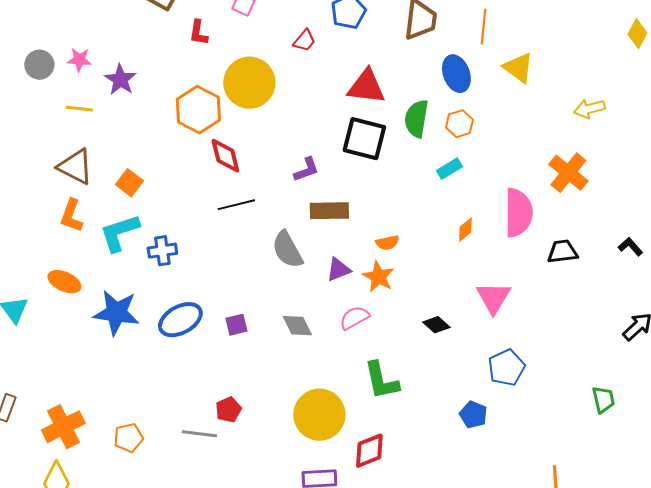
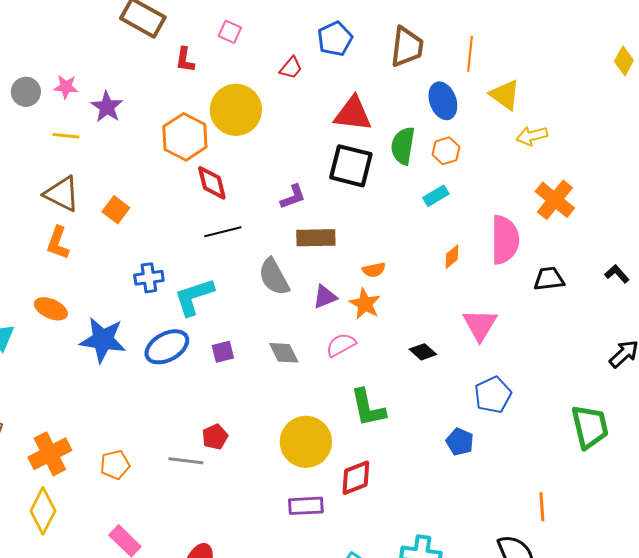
yellow arrow: (589, 109) -> (532, 136), moved
cyan L-shape: (119, 233) -> (194, 297), moved
green trapezoid: (603, 400) -> (590, 427), size x1.6

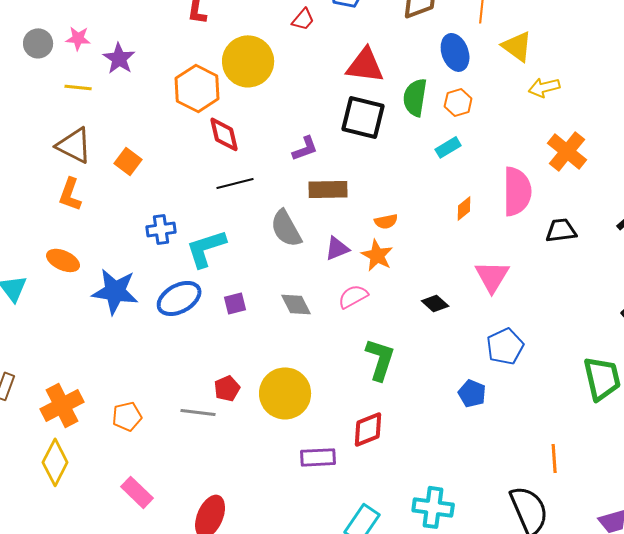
green L-shape: (368, 408) -> (380, 359), turned -150
yellow circle: (306, 442) -> (285, 393), moved

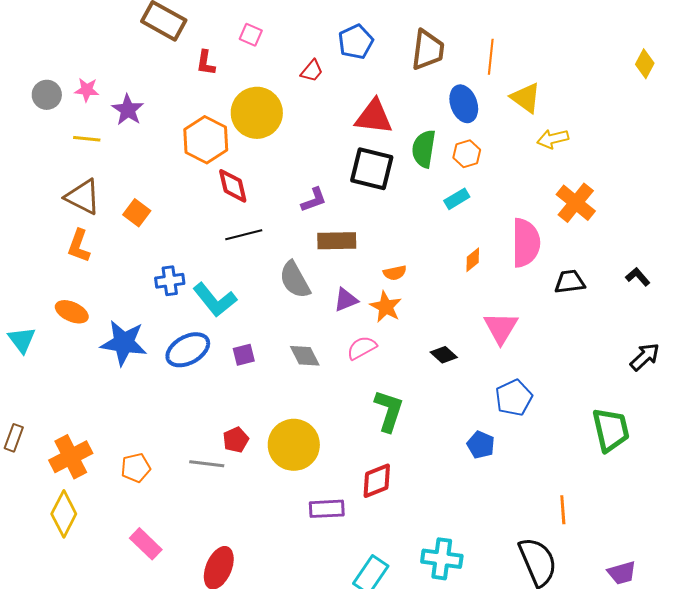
cyan L-shape: (206, 248) -> (215, 300), turned -111

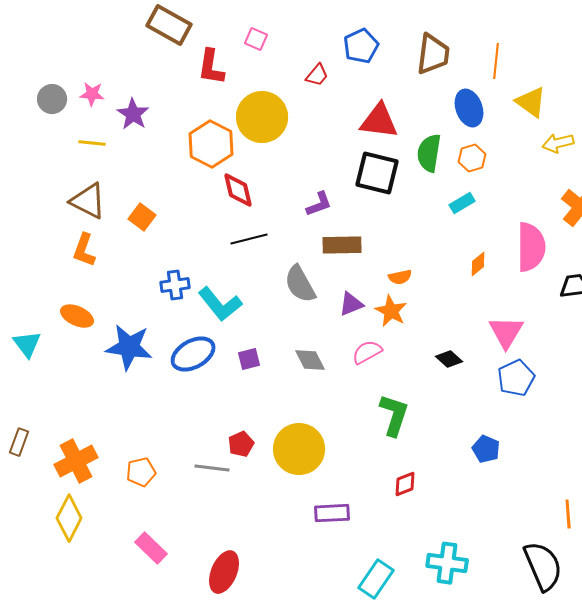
red L-shape: (206, 63) -> (211, 67), size x1.4
blue pentagon: (514, 398) -> (516, 378), moved
red diamond: (377, 481) -> (405, 484), moved, size x0.7

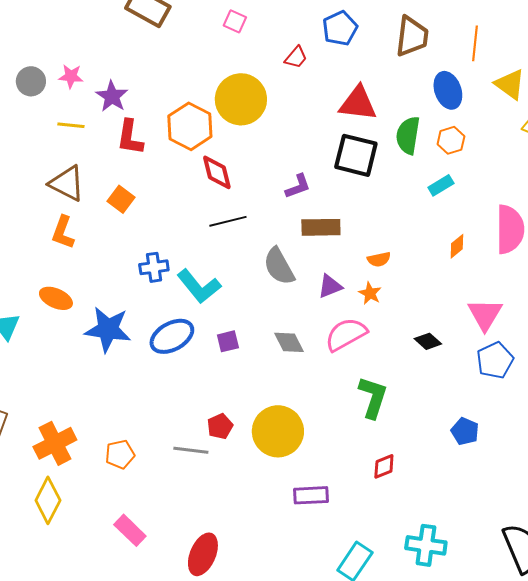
red L-shape: (211, 67) -> (130, 137), moved
orange star: (391, 311) -> (370, 293), size x0.7
pink semicircle: (367, 352) -> (346, 334), size x1.4

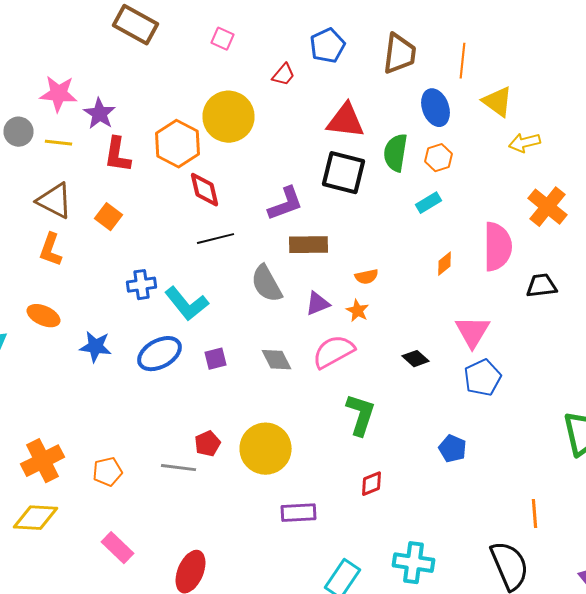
pink star: (71, 76) -> (58, 94), size x1.5
gray circle: (31, 81) -> (18, 132), moved
purple L-shape: (298, 186) -> (286, 204), size x1.4
blue star: (108, 329) -> (96, 347), size x0.7
yellow diamond: (48, 500) -> (36, 518), turned 66

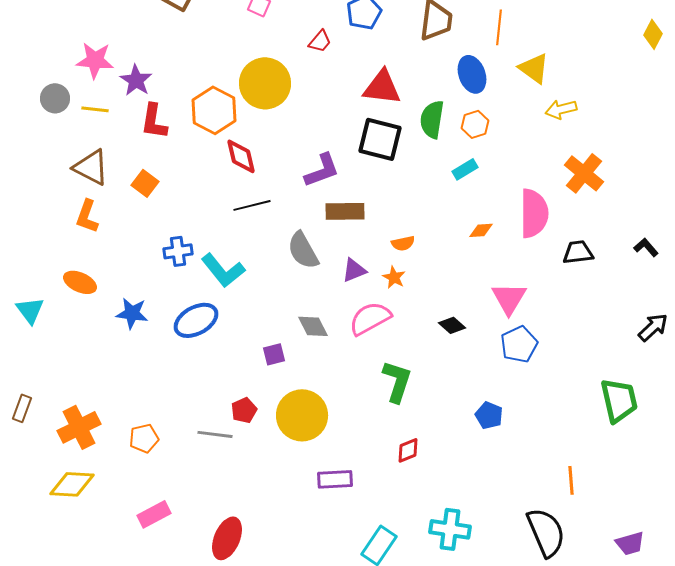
orange diamond: (444, 264) -> (481, 230), turned 35
purple square: (216, 359) -> (274, 354), moved
pink rectangle: (118, 548) -> (154, 514), turned -72

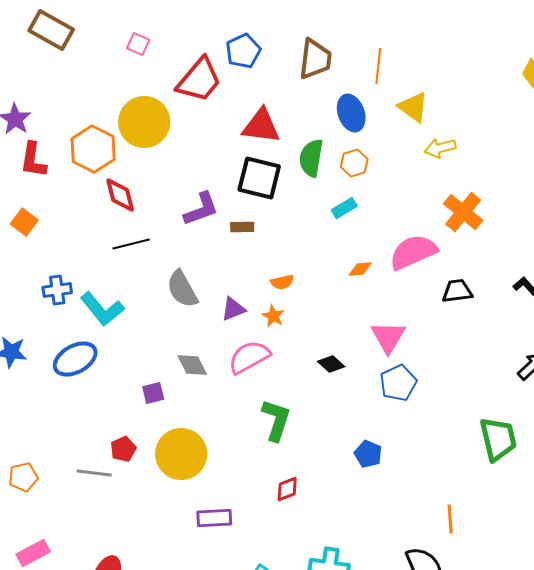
red trapezoid: (320, 41) -> (199, 80), size x2.0
brown rectangle: (345, 211) -> (242, 227), moved, size x0.6
pink semicircle: (534, 213) -> (413, 252), turned -114

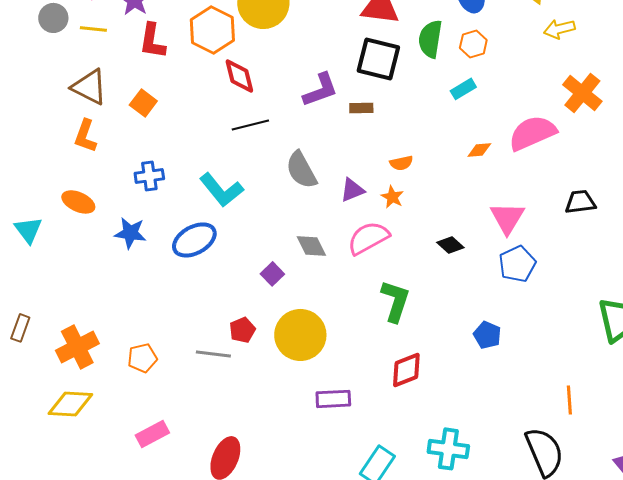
blue cross: (57, 290) -> (149, 176), moved
black trapezoid: (457, 291) -> (580, 202), moved
purple square: (153, 393) -> (272, 274), turned -30
red diamond: (287, 489) -> (406, 370), size x1.4

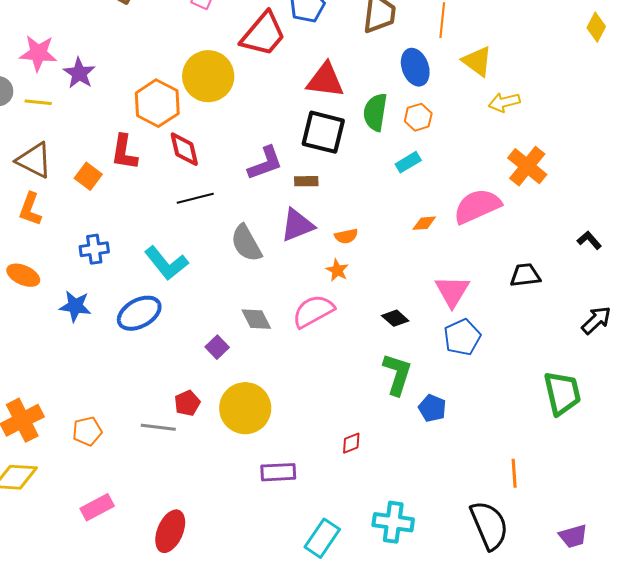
red L-shape: (152, 41) -> (124, 152), moved
purple triangle: (352, 190) -> (297, 225), moved, size x1.4
green L-shape: (395, 301) -> (397, 374), moved
red diamond: (406, 370) -> (351, 443), size x0.6

